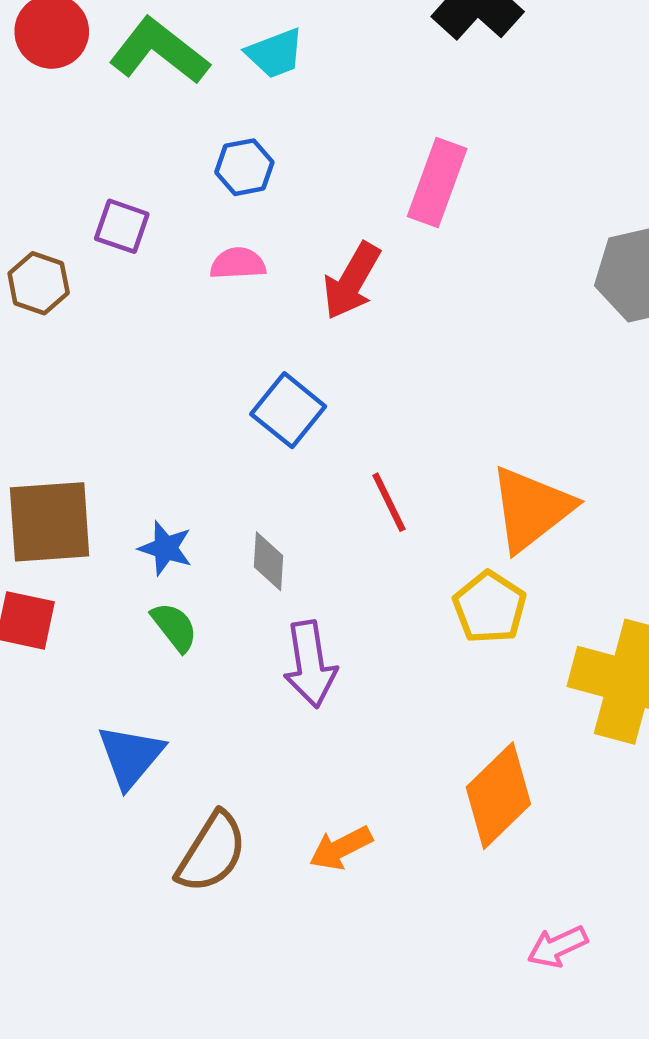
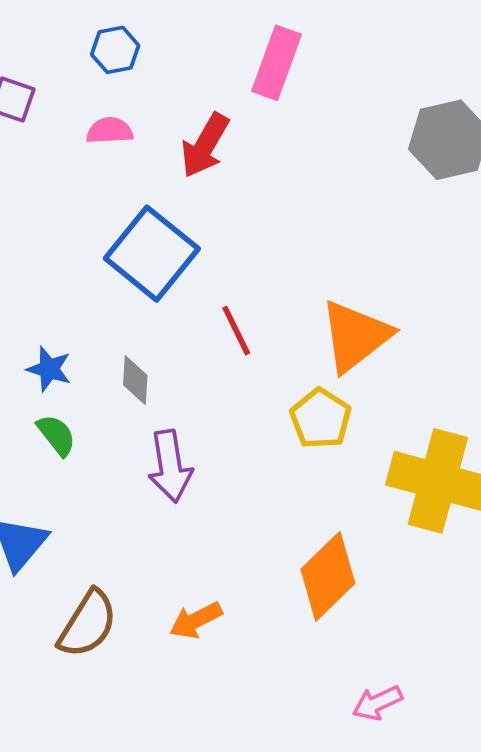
blue square: (288, 410) -> (152, 254), size x1.5

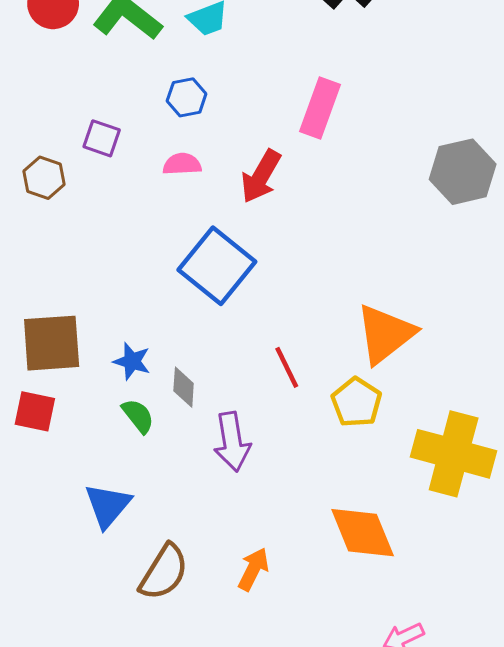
red line: (236, 331) -> (287, 367), moved
gray diamond: (135, 380) -> (184, 387), moved
orange diamond: (328, 576) -> (363, 533), turned -68
orange arrow: (196, 620) -> (253, 569), turned 144

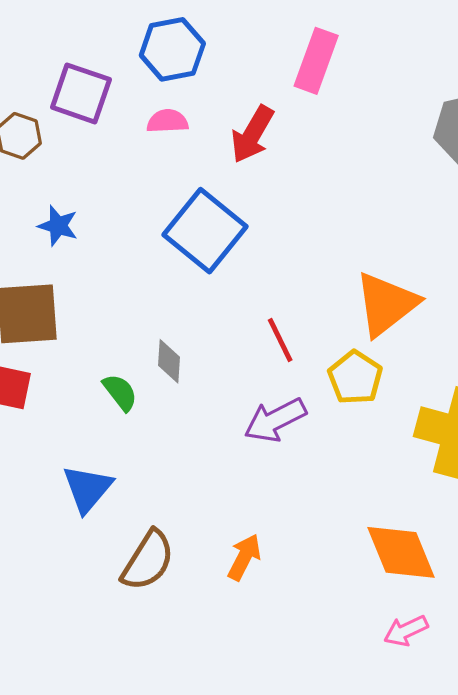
blue hexagon: (187, 97) -> (172, 49), size x1.5
purple square: (102, 138) -> (81, 93), size x1.5
blue star: (132, 361) -> (58, 226), moved
purple arrow: (232, 442) -> (275, 420), moved, turned 72
orange diamond: (363, 533) -> (401, 552), moved

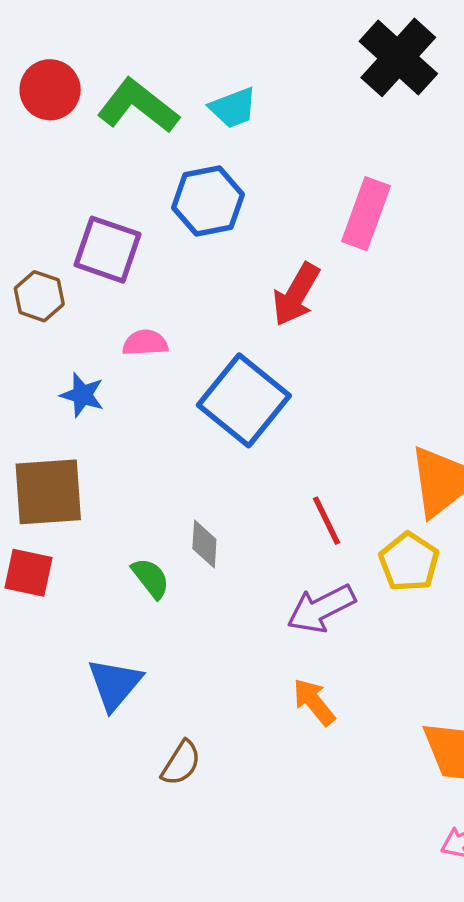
pink semicircle: (167, 121) -> (145, 343), moved
orange arrow: (244, 557) -> (314, 702), moved, turned -66
brown semicircle: (148, 560) -> (181, 763), size x0.7

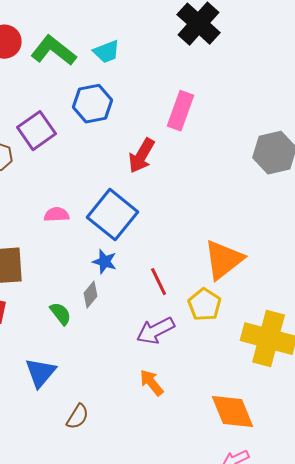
purple square: (107, 250) -> (37, 131), turned 36
pink semicircle: (145, 343) -> (57, 215), moved
blue star: (82, 395) -> (105, 262), moved
gray diamond: (204, 544) -> (91, 295), turned 36

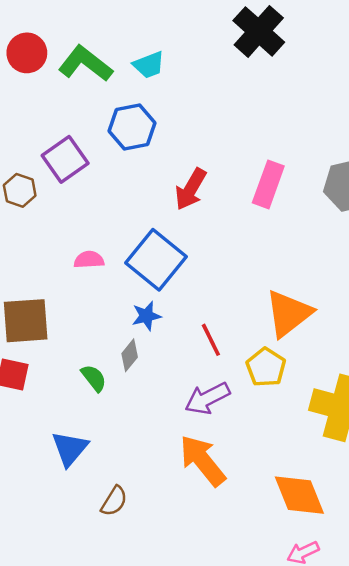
pink rectangle: (181, 111) -> (268, 184), moved
blue star: (105, 262) -> (146, 316), turned -30
orange arrow: (152, 383) -> (203, 461), size x1.6

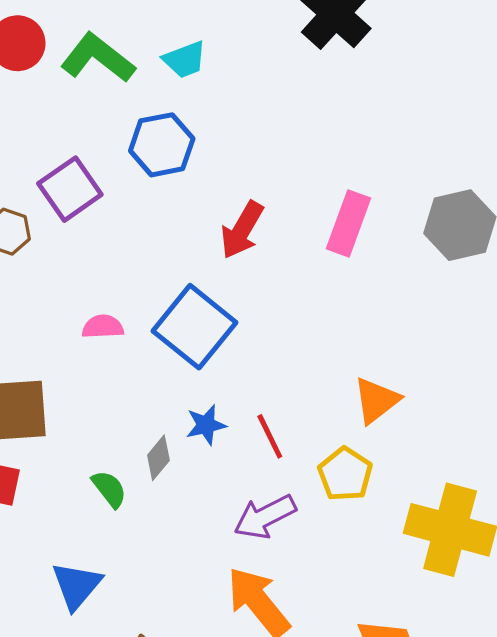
orange triangle: (289, 314) -> (376, 400), size x0.7
blue star: (146, 316) -> (206, 425), moved

